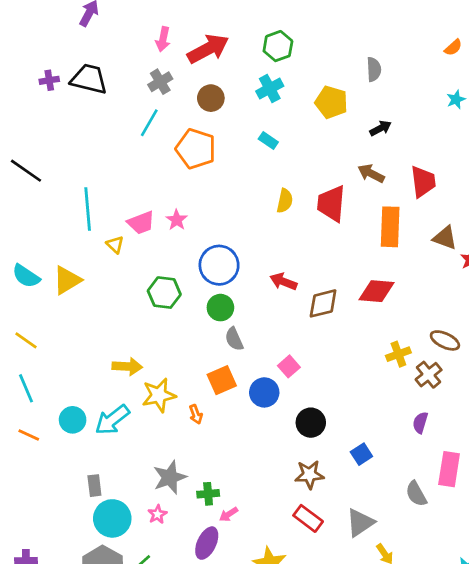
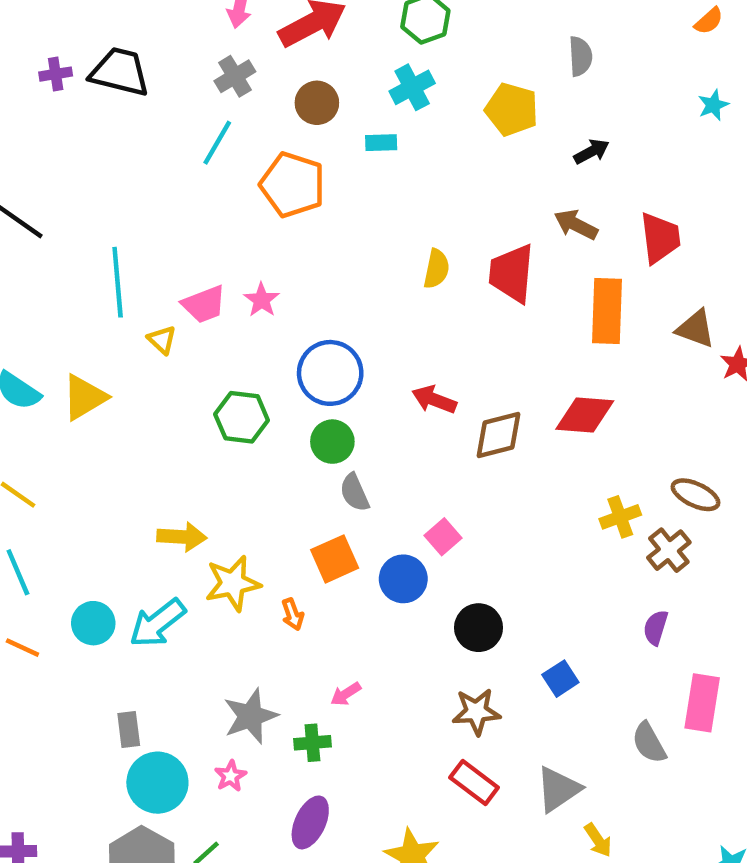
cyan rectangle: (268, 141) -> (381, 143), moved, turned -36
pink arrow: (229, 514) -> (346, 694), moved

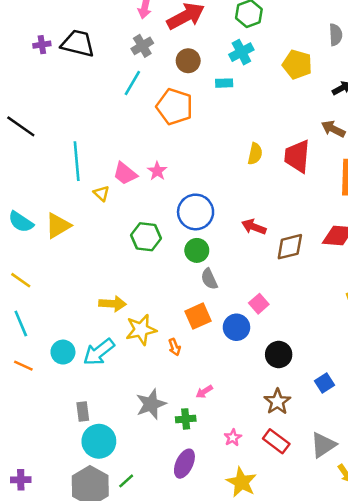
pink trapezoid: (204, 304) -> (125, 174), turned 60
brown star: (476, 712) -> (277, 402), turned -30
pink star: (231, 776) -> (233, 438), moved

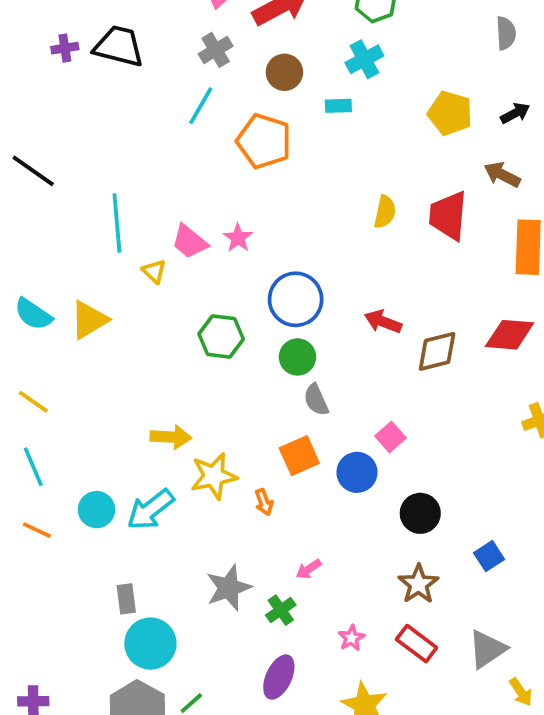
yellow pentagon: (297, 64) -> (450, 113), moved
green cross: (186, 419) -> (281, 610), turned -30

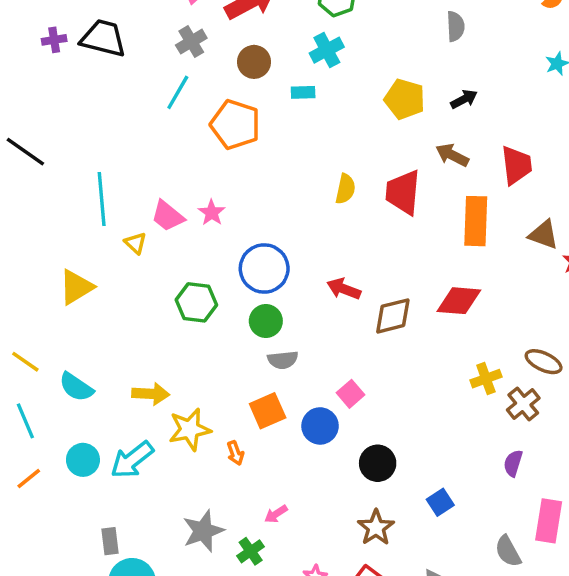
cyan semicircle: (33, 314) -> (76, 387), moved
gray semicircle: (316, 400) -> (283, 360), turned -72
orange line: (37, 530) -> (29, 478), turned -64

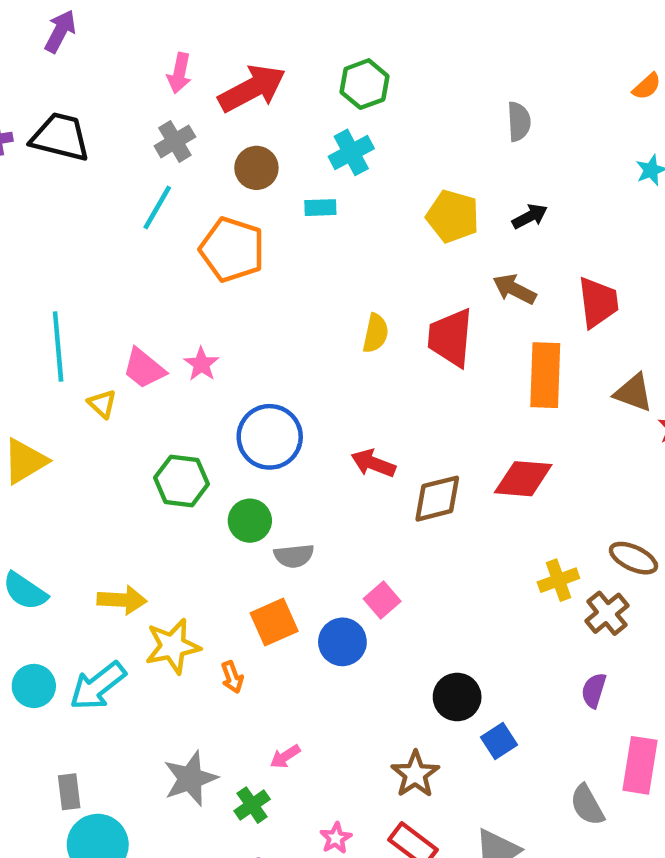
green circle: (266, 321) -> (250, 521), moved
black circle: (378, 463) -> (457, 697), moved

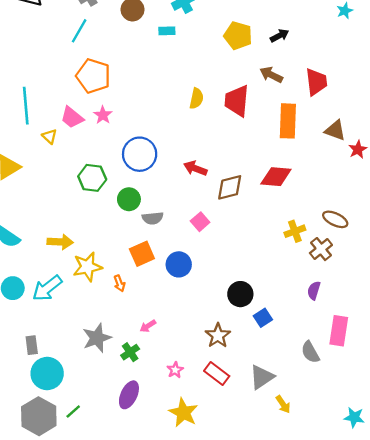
orange pentagon: (232, 249) -> (93, 76), moved
pink square: (382, 600) -> (200, 222), moved

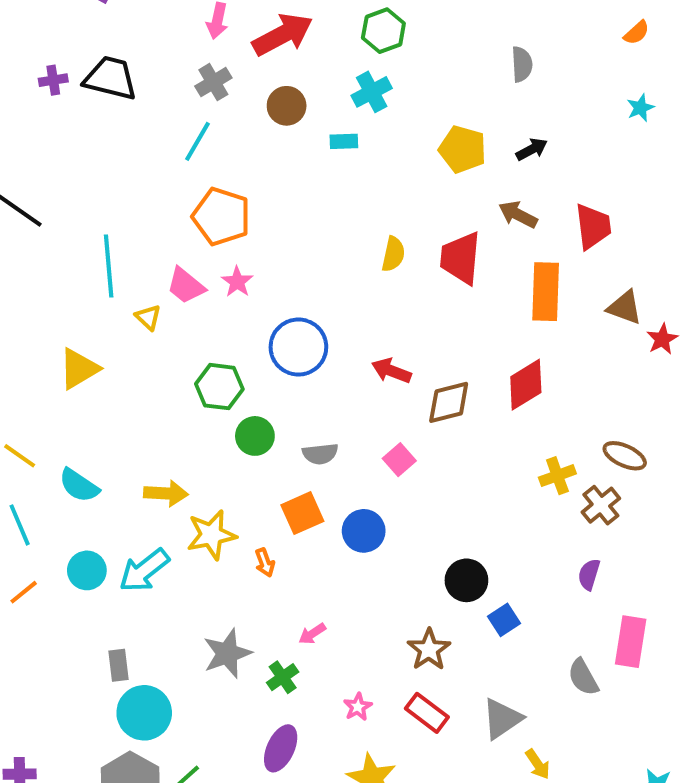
red diamond: (276, 177) -> (526, 385), turned -36
green circle: (129, 199) -> (255, 436), moved

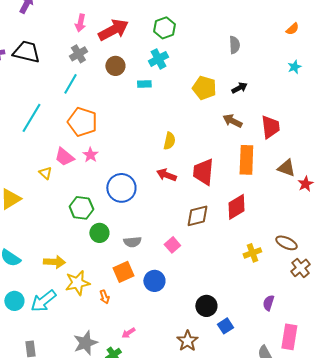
red trapezoid: (461, 258) -> (203, 172), moved
cyan line: (109, 266) -> (31, 118), moved, turned 36
red arrow: (391, 371) -> (166, 175), moved
brown cross: (601, 505) -> (300, 268), moved

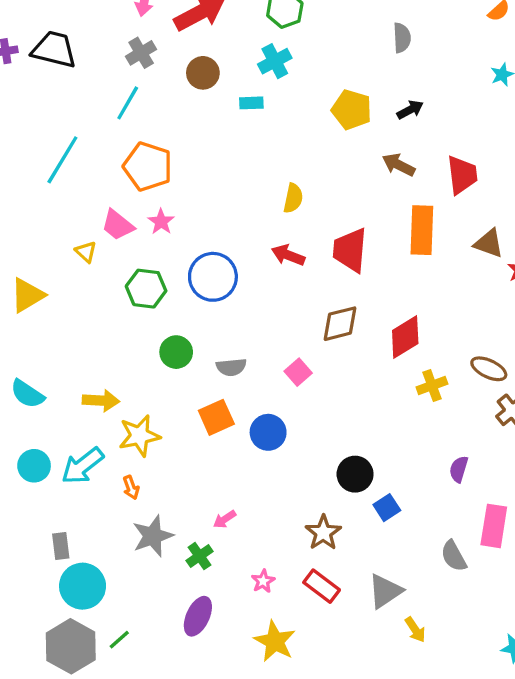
red diamond: (236, 207) -> (405, 337), moved
green hexagon: (81, 208) -> (146, 289), moved
orange arrow: (104, 297) -> (131, 487), moved

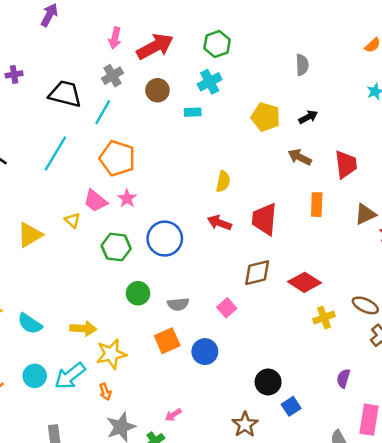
black trapezoid: (54, 49) -> (65, 94), moved
orange rectangle: (422, 230) -> (317, 205), size x0.7
brown triangle: (489, 243) -> (365, 214), turned -45
yellow triangle: (27, 295) -> (30, 235), moved
red diamond: (405, 337) -> (305, 282), turned 64

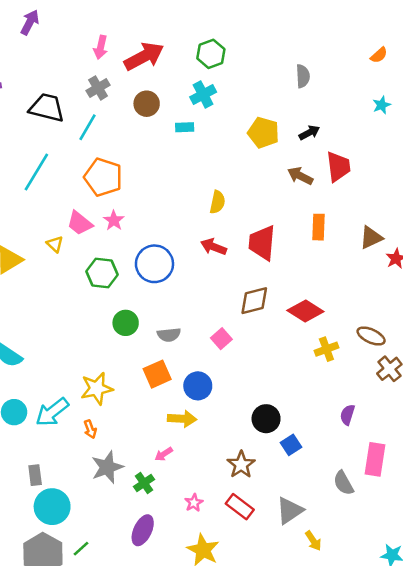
red trapezoid: (346, 164) -> (338, 167), moved
yellow arrow: (83, 328) -> (182, 419), moved

